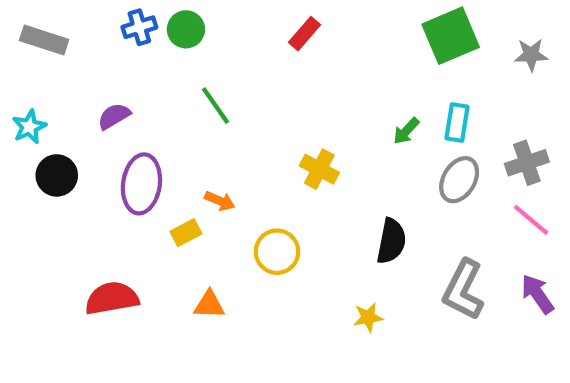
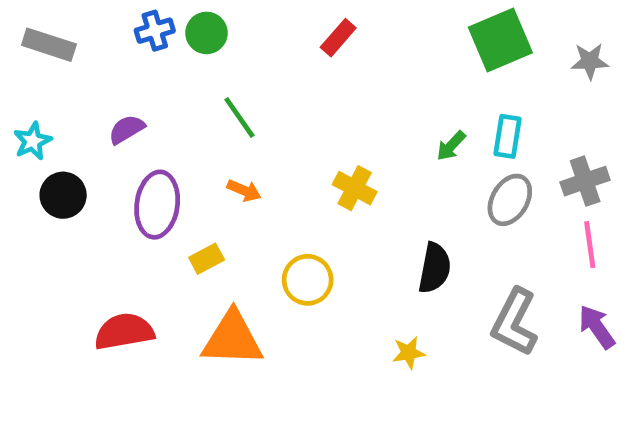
orange arrow: (220, 201) -> (244, 190), moved
pink line: (531, 220) -> (590, 245), turned 42
orange triangle: (209, 305) -> (232, 339), size x1.8

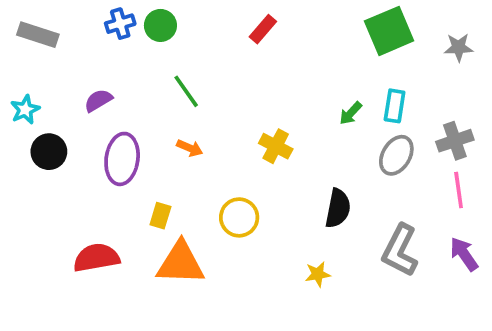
yellow rectangle: (207, 259) -> (160, 216), moved, turned -45

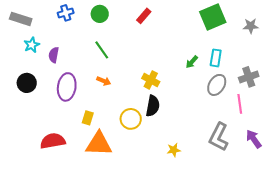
green circle: (160, 25) -> (100, 14), moved
purple semicircle: (98, 100) -> (54, 55), turned -49
cyan star: (25, 110) -> (32, 45), moved
pink line: (459, 190) -> (240, 104), moved
black semicircle: (338, 208) -> (153, 106), moved

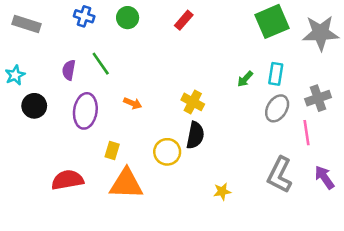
blue cross: (66, 13) -> (84, 16), turned 35
gray star: (251, 26) -> (321, 33), size x1.8
cyan star: (32, 45) -> (15, 75), moved
green line: (102, 50) -> (101, 64), moved

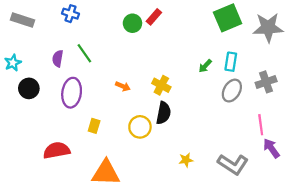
green circle: (128, 18) -> (132, 23), moved
orange arrow: (133, 103) -> (123, 86), moved
pink line: (307, 133) -> (261, 125), moved
gray L-shape: (280, 175) -> (233, 164), moved, turned -84
orange triangle: (126, 184) -> (106, 173), moved

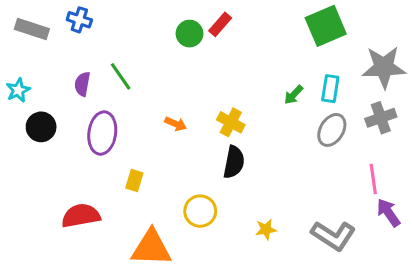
blue cross: (71, 14) -> (79, 20), moved
gray star: (268, 28) -> (384, 67), moved
yellow circle: (140, 127) -> (200, 211), moved

